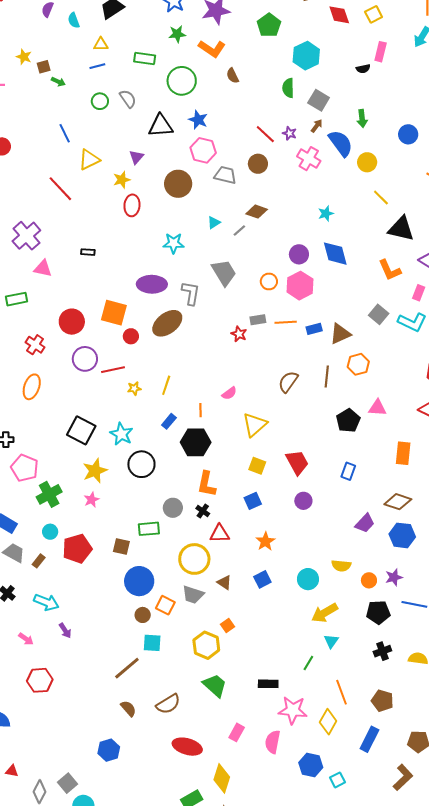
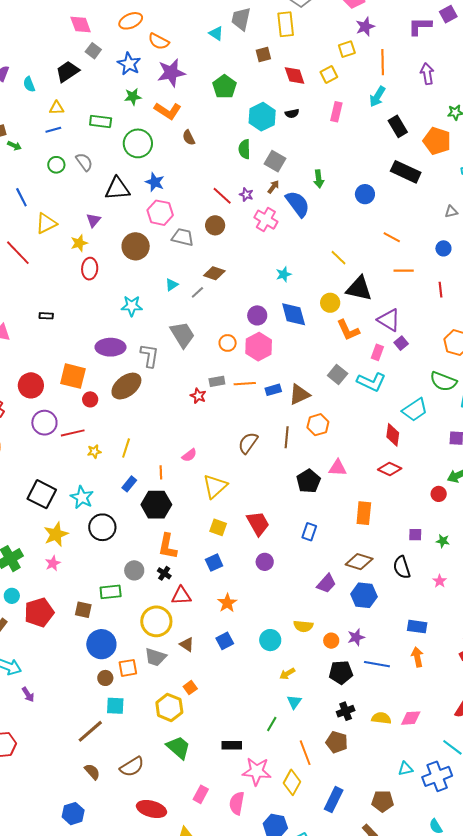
black semicircle: (363, 69) -> (292, 113), moved
yellow circle: (367, 162) -> (330, 303), moved
orange square: (165, 605) -> (128, 668), turned -36
yellow arrow: (325, 613) -> (287, 674), size x0.6
brown pentagon: (382, 701) -> (337, 742), moved

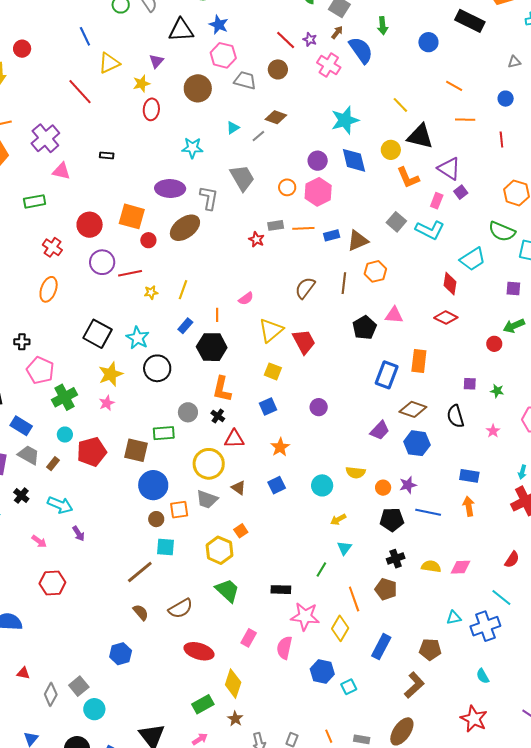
cyan star: (284, 274) -> (345, 120), size x1.8
red trapezoid: (258, 523) -> (304, 342), moved
blue rectangle: (309, 532) -> (387, 375), moved, size x1.5
brown square: (83, 610) -> (136, 450), size x1.4

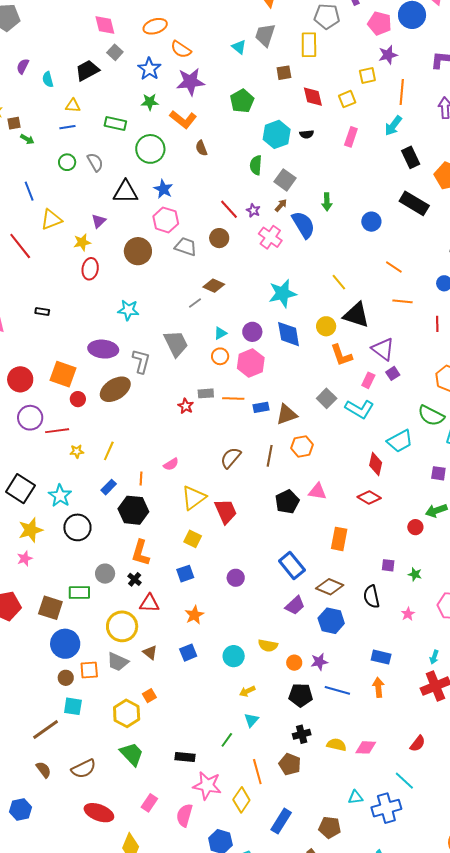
cyan triangle: (233, 128) -> (220, 333), moved
blue rectangle: (387, 375) -> (292, 566), moved, turned -64

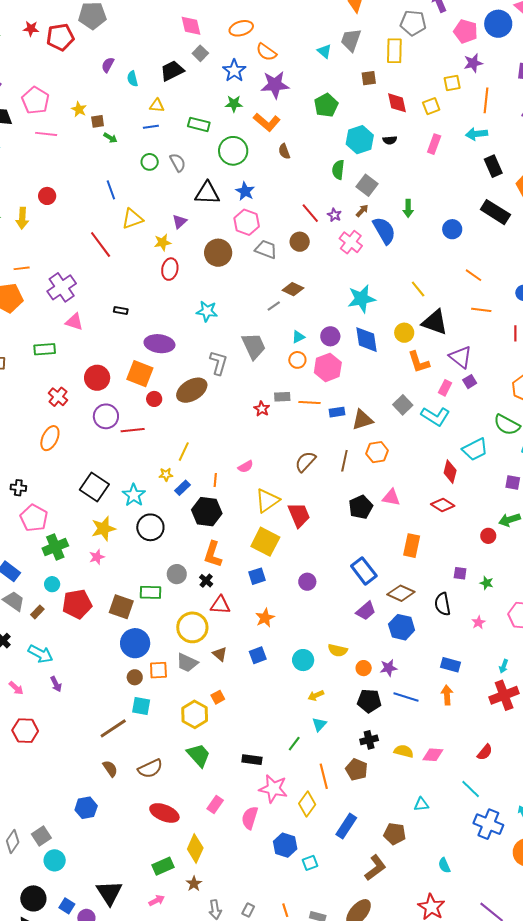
cyan arrow: (393, 126) -> (477, 134), turned 45
purple ellipse: (103, 349) -> (159, 344), moved
yellow star: (77, 451) -> (166, 474), moved
yellow square: (193, 539) -> (265, 542), size x1.6
blue cross: (386, 808) -> (488, 824), moved, turned 36

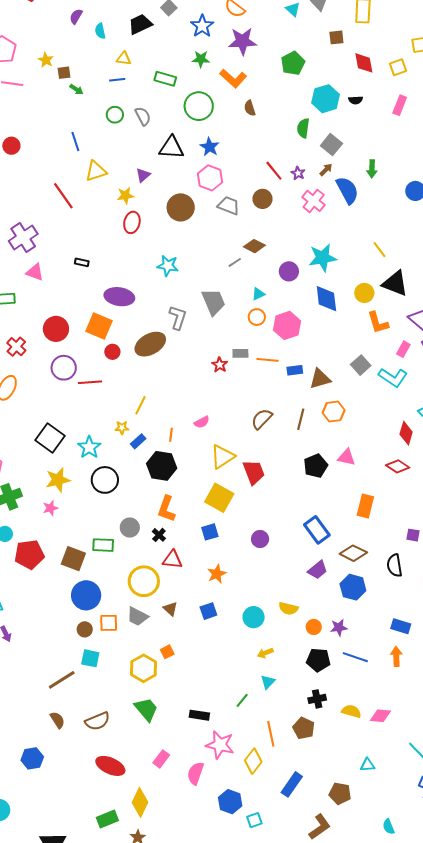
purple circle: (330, 336) -> (289, 271), moved

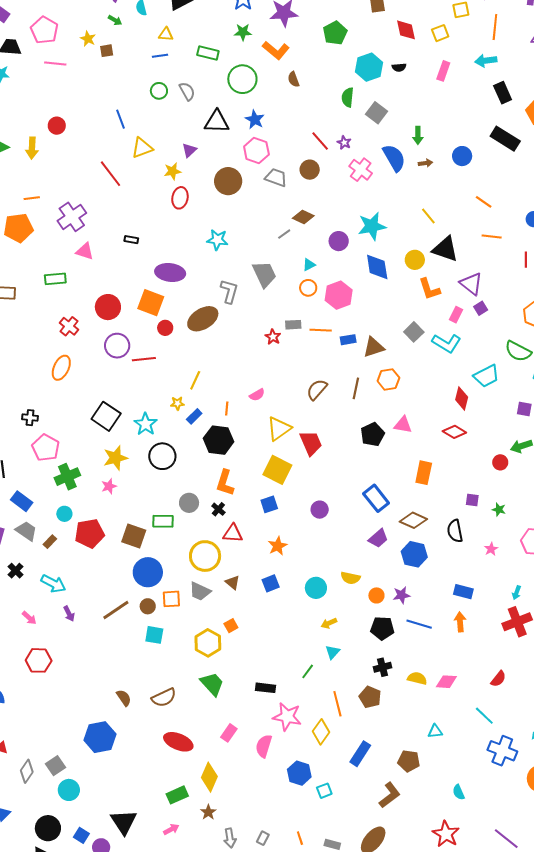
green arrow: (76, 89) -> (115, 20), moved
brown arrow: (326, 170) -> (425, 163), moved, turned 40
brown line: (62, 680) -> (116, 610), moved
blue hexagon: (32, 758) -> (100, 737), size x1.4

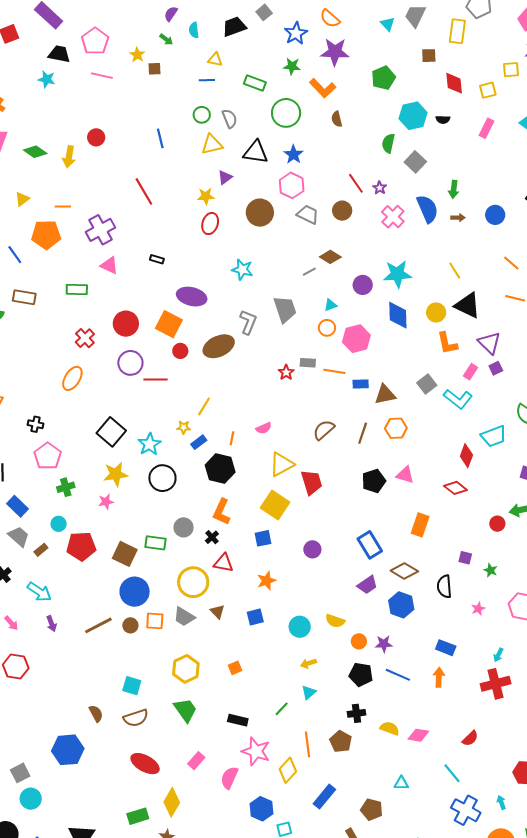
yellow triangle: (142, 148) -> (212, 144), moved
green cross: (67, 477) -> (66, 487), size x0.7
orange square: (231, 626) -> (235, 668), moved
cyan square: (154, 635) -> (132, 686), moved

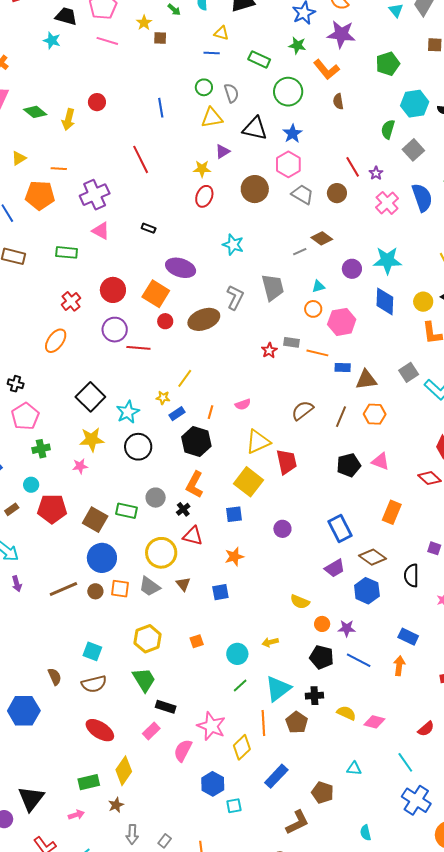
cyan circle: (300, 627) -> (237, 654), moved
cyan triangle: (309, 692) -> (278, 689), moved, size x1.8
black rectangle: (238, 720) -> (166, 707), moved

